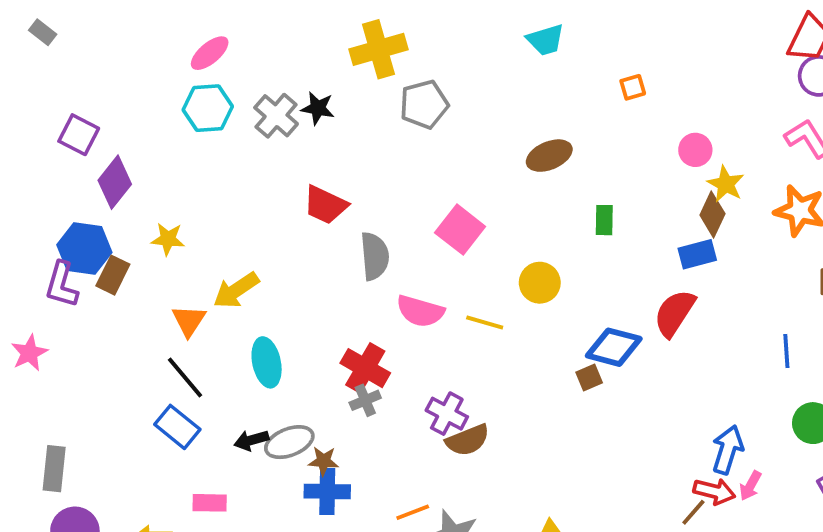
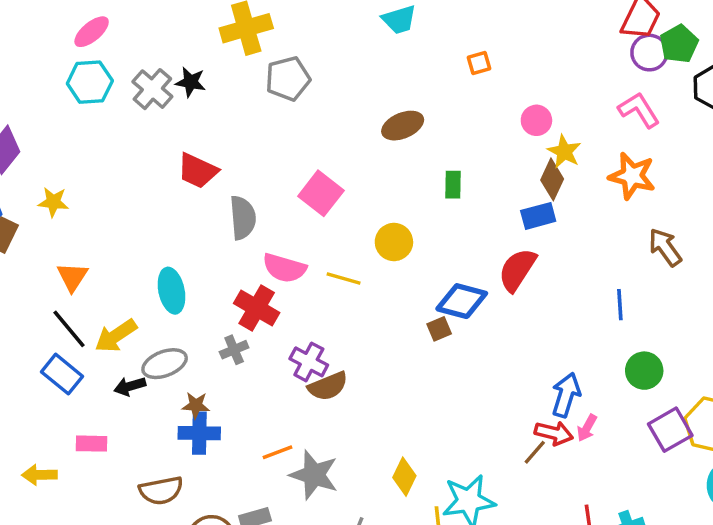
yellow arrow: (236, 290) -> (116, 336), moved
cyan ellipse: (267, 362) -> (171, 291), moved
red cross: (365, 368) -> (257, 308), moved
gray ellipse: (289, 442) -> (165, 364), moved

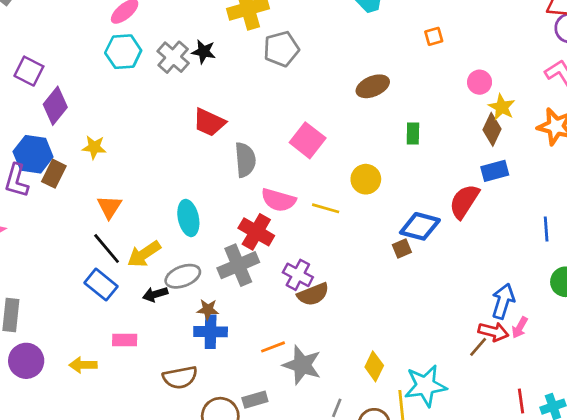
blue rectangle: (538, 216) -> (495, 171), moved
gray cross: (234, 350) -> (238, 265), size x1.8

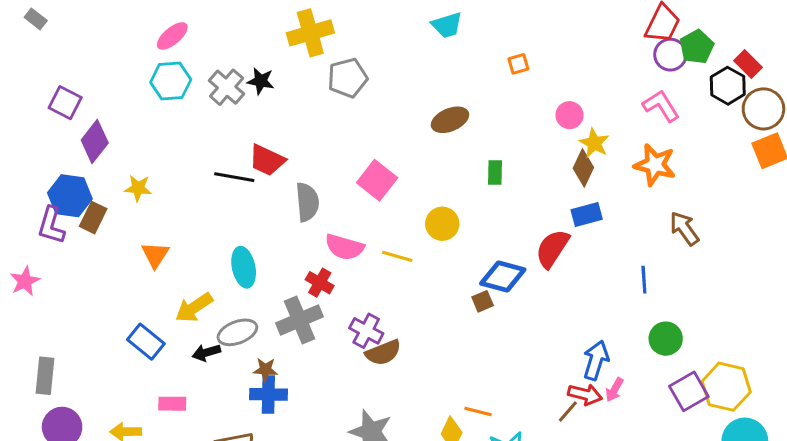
red cross: (256, 232) -> (320, 283), size x0.7
black line: (107, 249) -> (234, 177), moved, turned -40
orange line: (273, 347) -> (478, 411), moved, turned 35

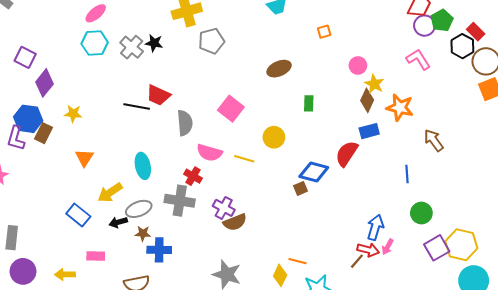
orange star: (655, 165) -> (400, 108), moved
gray cross: (299, 320) -> (180, 201), turned 32
brown star: (265, 370) -> (143, 233), moved

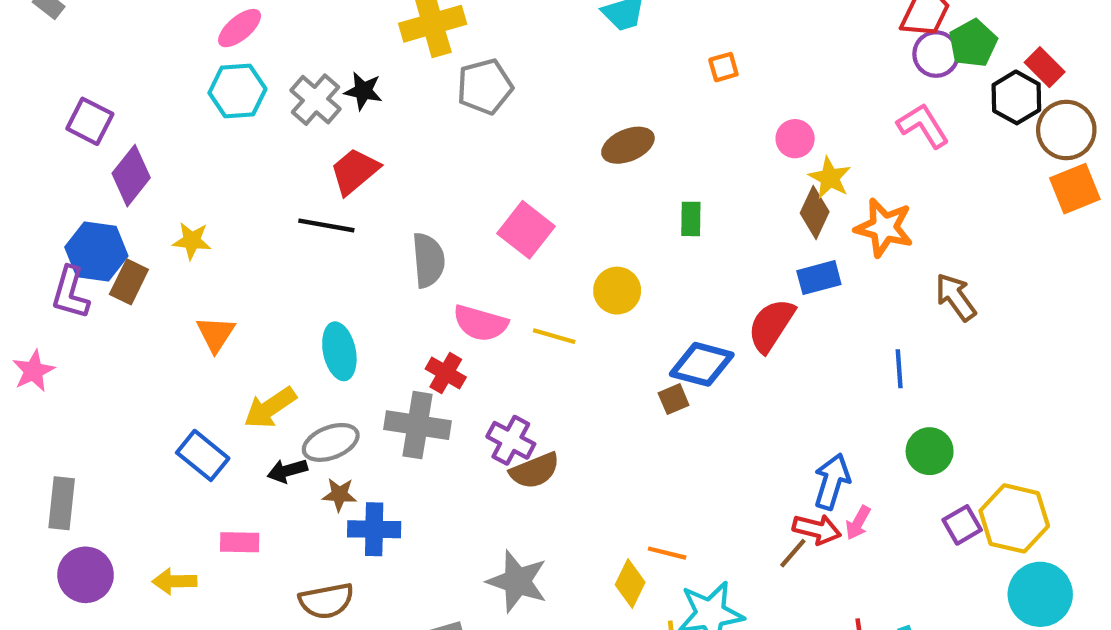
red trapezoid: (158, 95) -> (355, 171), moved, turned 115
purple square: (437, 248) -> (962, 525), size x0.7

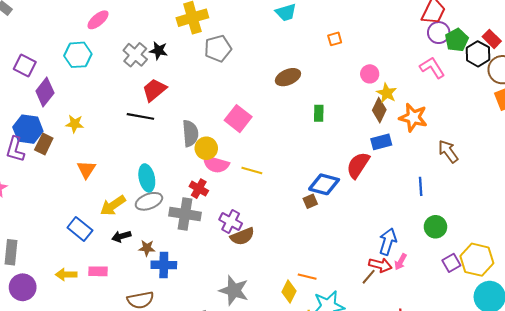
green pentagon: (973, 43) -> (457, 40), moved
cyan hexagon: (237, 91) -> (78, 55), moved
yellow circle: (617, 291) -> (206, 148), moved
gray ellipse: (331, 442) -> (149, 201), moved
yellow arrow: (174, 581) -> (66, 275), moved

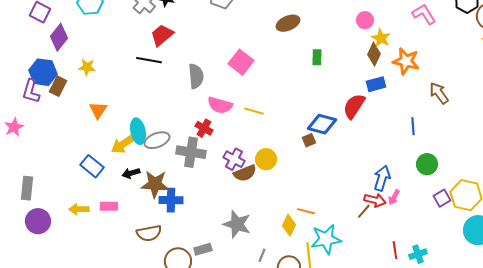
yellow circle: (206, 148) -> (266, 159), moved
cyan ellipse: (147, 178) -> (138, 131), moved
brown star: (147, 248) -> (155, 184), size x1.8

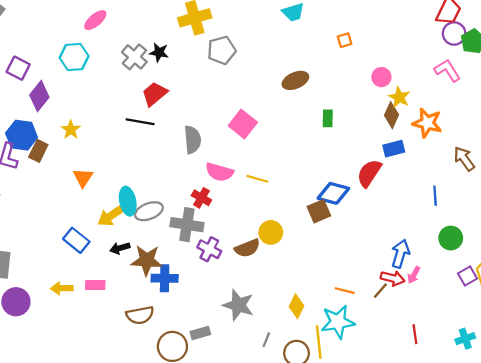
yellow star: (87, 67) -> (71, 130), turned 30
brown square: (309, 140) -> (319, 211), size x1.5
purple cross: (234, 159) -> (209, 249), moved
orange line: (306, 211) -> (345, 291), moved
cyan cross: (418, 254) -> (465, 339), moved

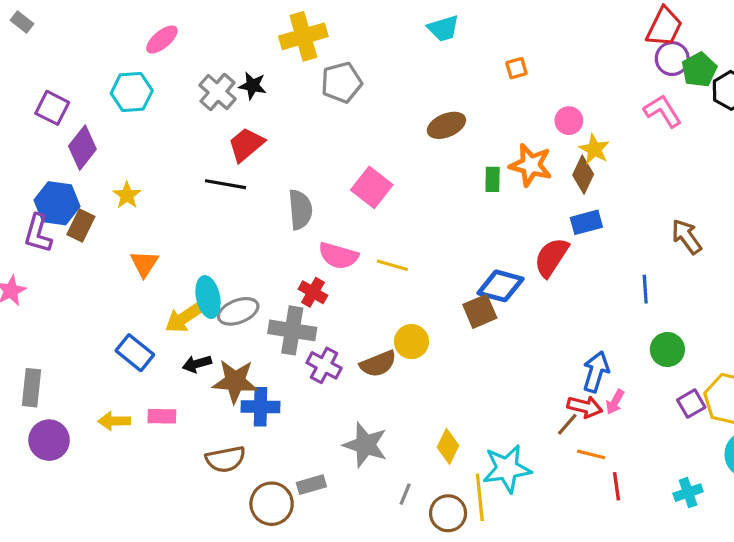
orange star: (427, 123) -> (531, 165), moved
orange line: (345, 291) -> (591, 454), moved

